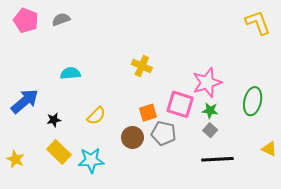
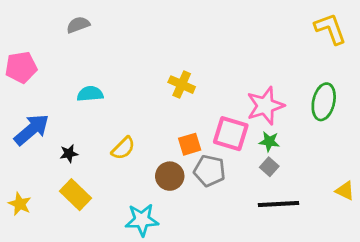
pink pentagon: (26, 20) -> (21, 67), moved, turned -30
green ellipse: (253, 101) -> (324, 102), moved
cyan star: (91, 160) -> (142, 220), moved

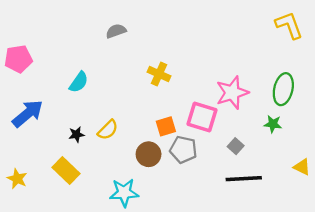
gray semicircle: (78, 25) -> (116, 31), moved
cyan semicircle: (90, 94) -> (79, 82), turned 130
green star: (269, 142) -> (273, 124), moved
black star: (69, 154) -> (76, 134), moved

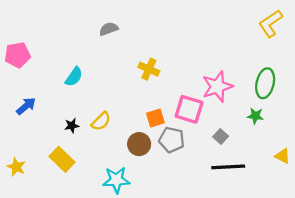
yellow L-shape: (289, 25) -> (271, 23), turned -104
blue arrow: (28, 114) -> (26, 106), size x0.7

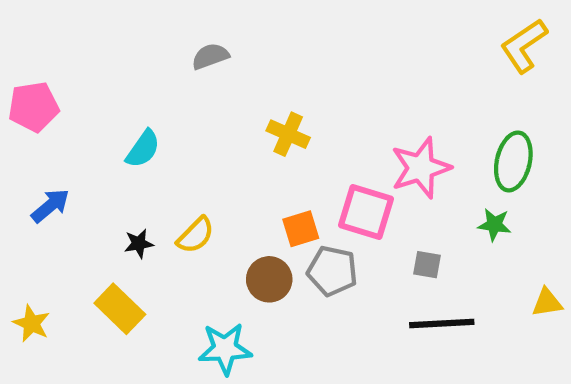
gray square: (221, 136) -> (427, 265), turned -32
yellow triangle: (283, 156) -> (547, 302), turned -35

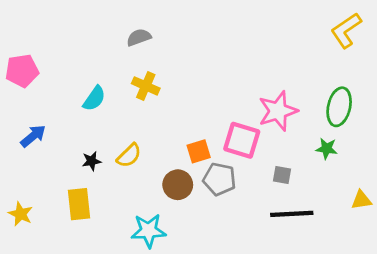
yellow cross: (288, 134) -> (146, 86), moved
yellow rectangle: (120, 309) -> (79, 204), turned 40

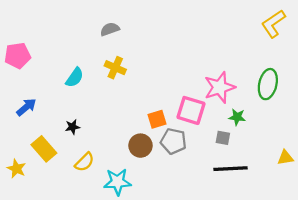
green star: (327, 149) -> (237, 117), moved
yellow semicircle: (129, 156) -> (85, 162), moved
yellow rectangle: (79, 204) -> (44, 149), moved, turned -35

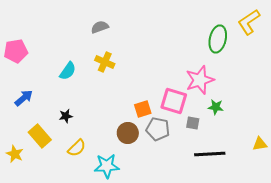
green ellipse: (268, 84) -> (218, 39), moved
gray square: (223, 138) -> (193, 123), moved

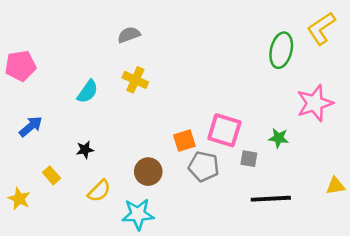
pink star: (200, 80) -> (315, 103), moved
brown circle: (128, 133) -> (148, 172), moved
yellow rectangle: (40, 136) -> (51, 175), size x0.6

